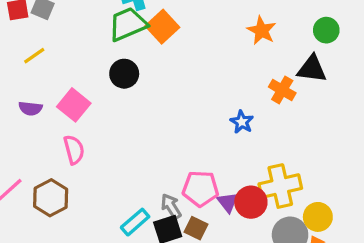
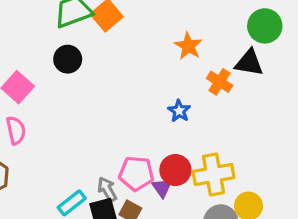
orange star: (262, 30) -> (188, 46), moved
green circle: (326, 30) -> (265, 26), size x1.4
red circle: (251, 202) -> (175, 170), moved

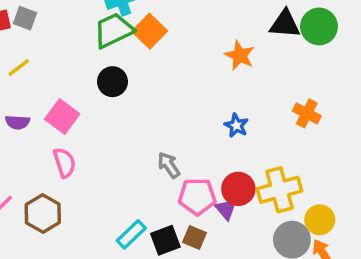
black triangle: (249, 63) -> (285, 24), moved
orange cross: (220, 82) -> (307, 113), moved
gray arrow: (107, 189) -> (169, 165), moved

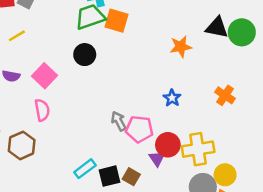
orange square: (150, 31) -> (117, 21), turned -35
orange star: (240, 55) -> (181, 47), turned 30
pink pentagon: (197, 196) -> (139, 129), moved

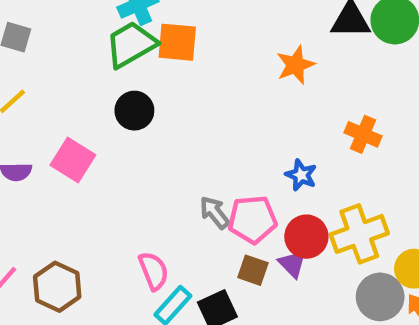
orange cross: (225, 95) -> (363, 134), moved
blue star: (172, 98) -> (301, 175), moved
pink semicircle: (42, 110) -> (154, 271), moved
brown square: (131, 177) -> (253, 270), moved

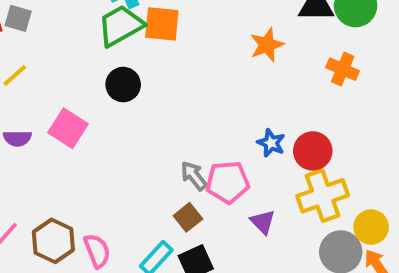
orange cross: (363, 134) -> (343, 69), moved
red circle: (306, 237) -> (313, 151), moved
brown square: (253, 270) -> (188, 217), moved, turned 32
pink semicircle: (154, 271) -> (97, 251), moved

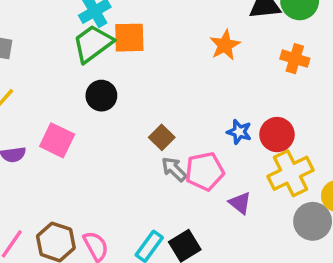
brown square: (188, 217) -> (162, 137), moved

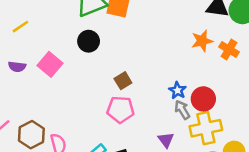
orange star: (225, 45) -> (202, 41), moved
gray arrow: (174, 169) -> (182, 110), moved
pink pentagon: (205, 171) -> (121, 110), moved

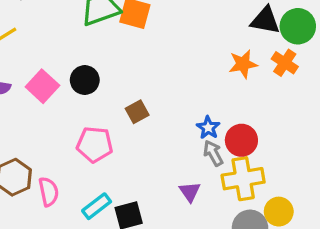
black circle: (89, 41) -> (85, 80), moved
orange cross: (229, 49) -> (285, 63), moved
pink pentagon: (121, 110) -> (95, 144), moved

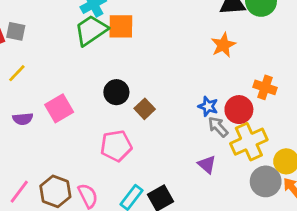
orange cross: (285, 63) -> (265, 87), moved
black circle: (85, 80) -> (116, 92), moved
pink square: (42, 86) -> (59, 108), turned 32

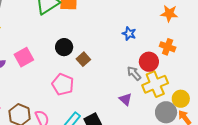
orange star: (223, 45) -> (169, 13), moved, turned 30
blue star: (208, 106) -> (129, 34), moved
pink pentagon: (116, 146) -> (63, 84), turned 30

